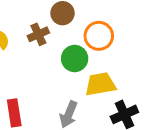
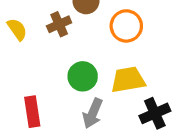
green circle: (75, 59) -> (83, 76), moved

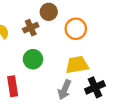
green circle: (83, 76) -> (33, 59), moved
gray arrow: (93, 113) -> (65, 90), moved

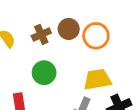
brown circle: (49, 12) -> (69, 29), moved

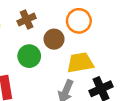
brown circle: (69, 29) -> (54, 39), moved

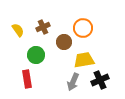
green circle: (29, 56) -> (36, 55), moved

